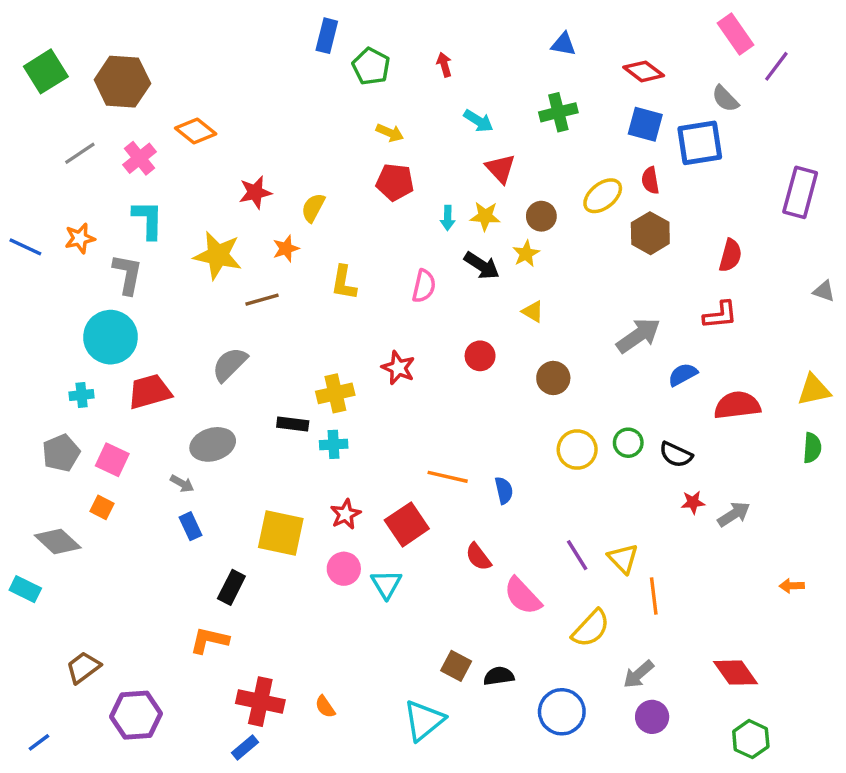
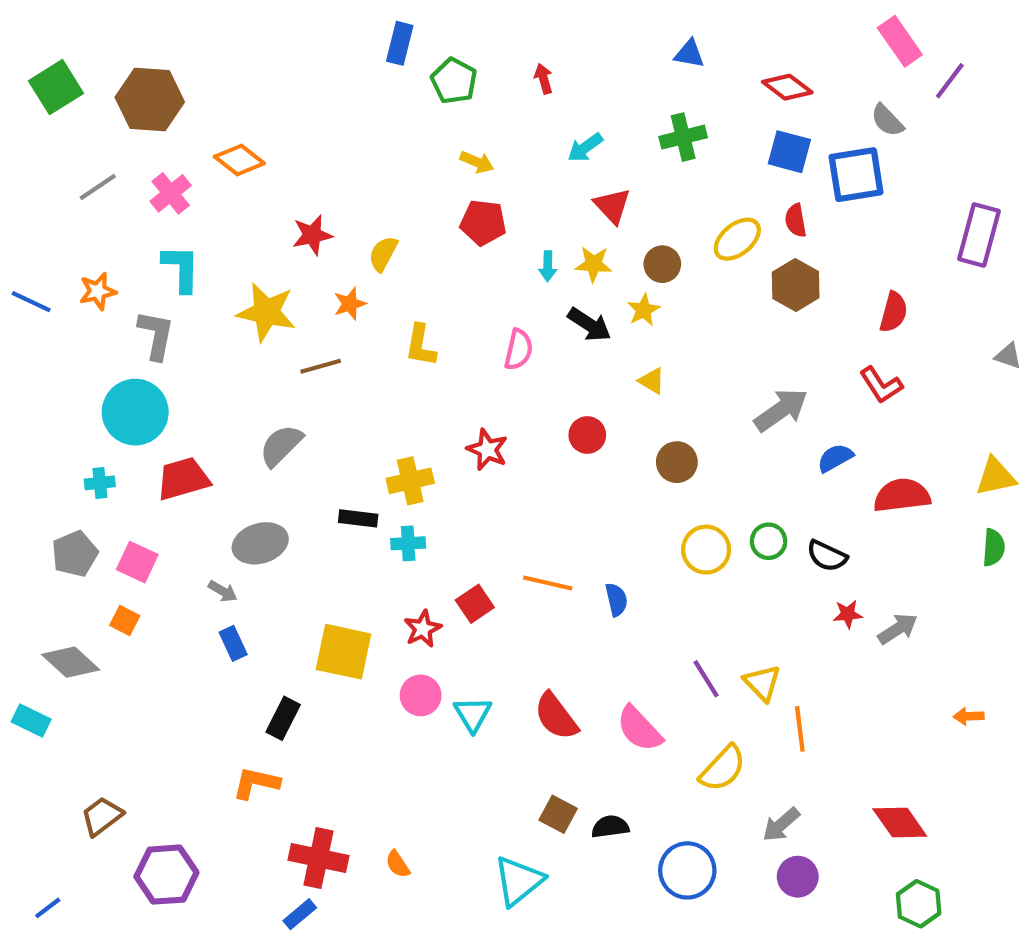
cyan arrow: (478, 121) -> (585, 147), turned 112
red L-shape: (720, 315) -> (881, 385), turned 63
red square: (407, 524) -> (475, 604), moved, size x0.7
red semicircle: (478, 557) -> (556, 716), moved, size x1.4

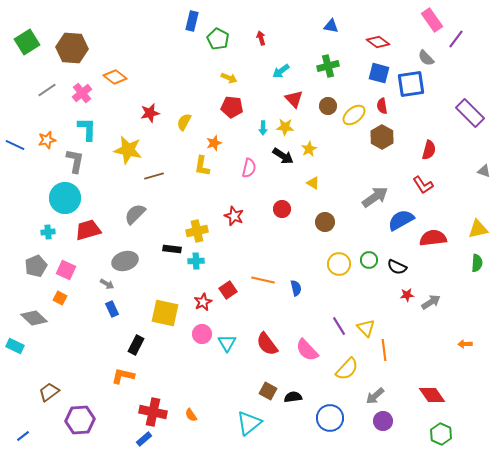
purple rectangle: (979, 235) -> (470, 113), turned -60
brown circle: (662, 264) -> (328, 106), moved
orange star: (350, 304) -> (214, 143), moved
blue semicircle: (835, 458) -> (401, 220), size x1.5

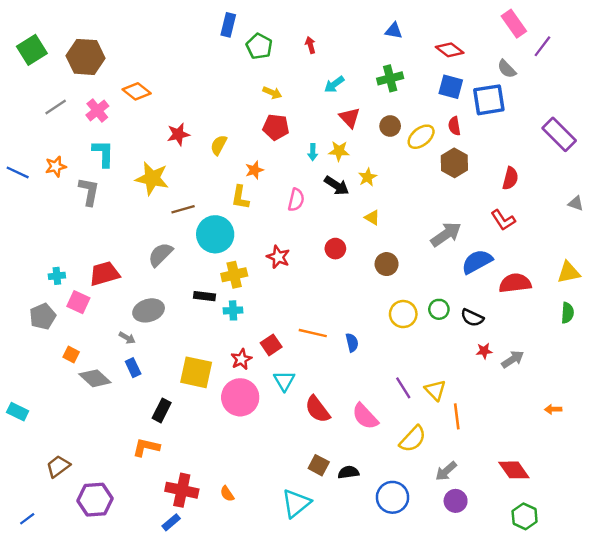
cyan circle: (65, 198) -> (215, 234), moved
pink square: (66, 270) -> (78, 302), moved
gray diamond: (34, 318) -> (95, 378), moved
pink circle: (202, 334) -> (240, 397), size x1.6
cyan triangle: (227, 343) -> (284, 381), moved

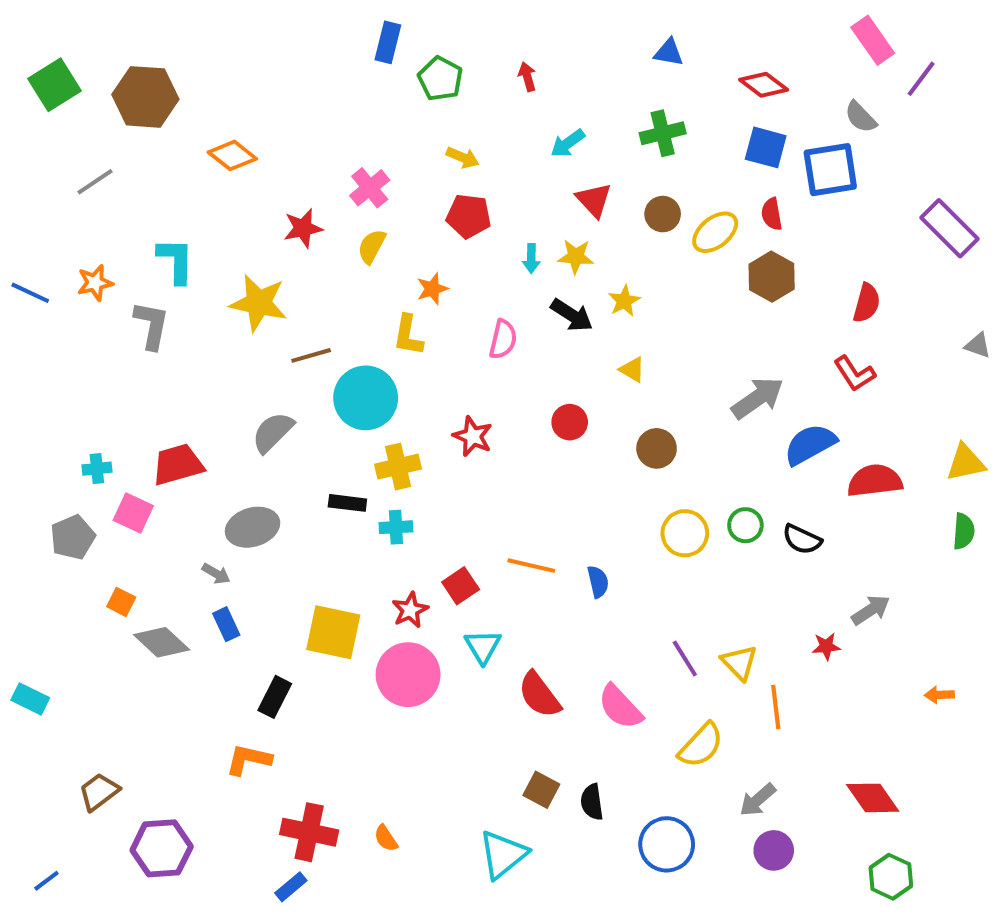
pink cross: (97, 111) -> (370, 188), moved
red star: (484, 351) -> (826, 646), moved
black semicircle: (348, 472) -> (592, 802), turned -90

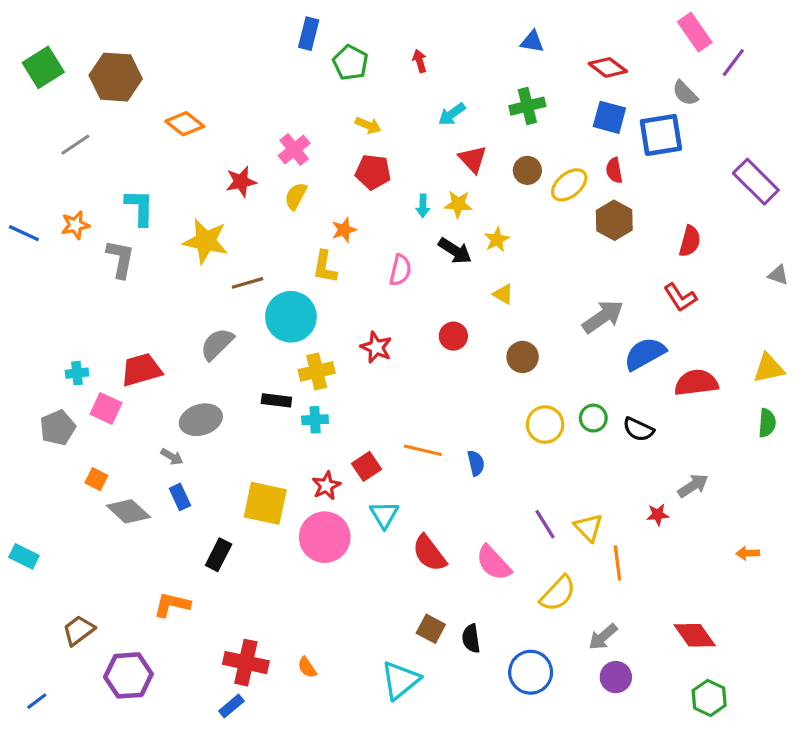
orange L-shape: (248, 760) -> (172, 605), moved

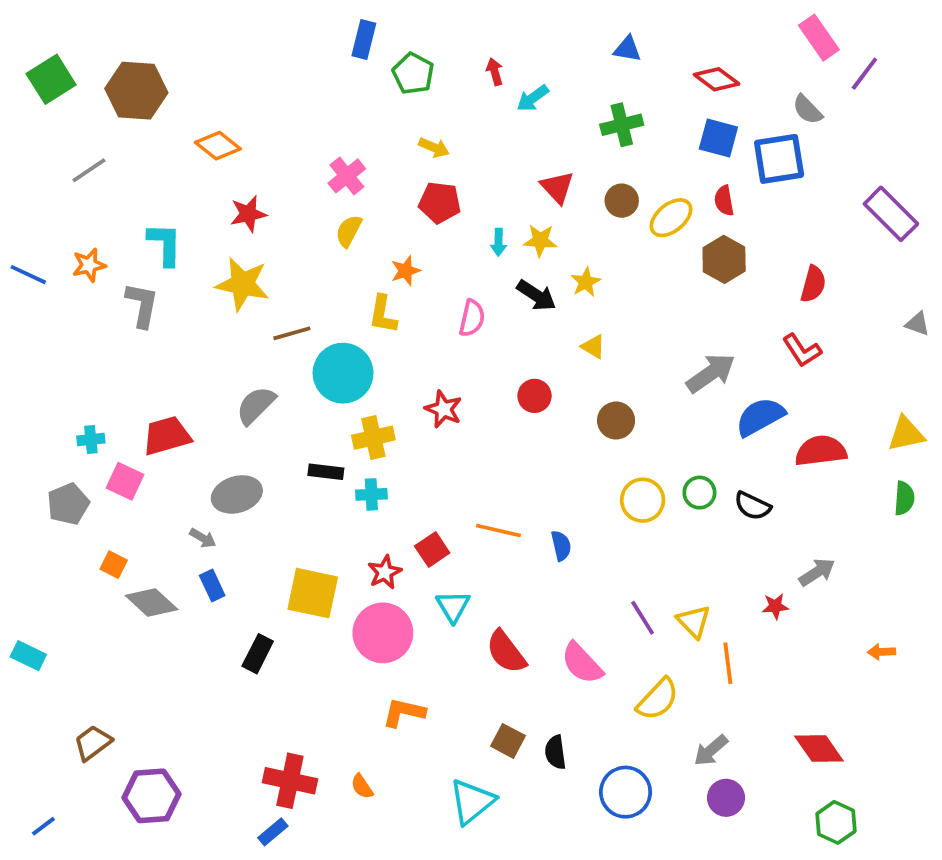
cyan arrow: (452, 114) -> (533, 98), moved
red star: (241, 182) -> (248, 214), moved
orange L-shape: (172, 605) -> (404, 712), moved

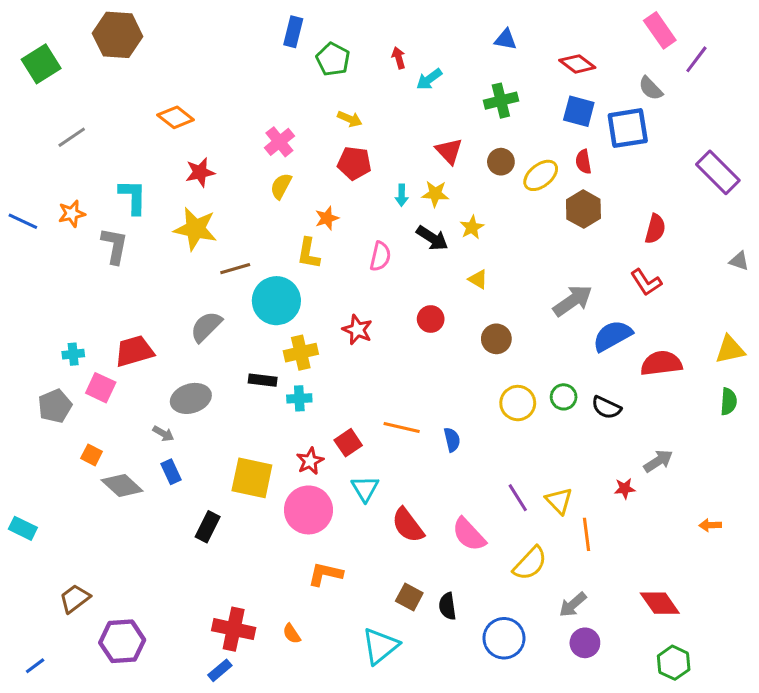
brown hexagon: (136, 91) -> (118, 35), moved

